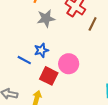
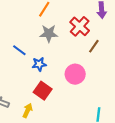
blue line: (24, 60) -> (19, 50), moved
pink circle: (69, 64) -> (75, 74), moved

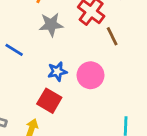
brown line: (94, 46) -> (112, 36), turned -56
blue star: (39, 64) -> (57, 72), moved

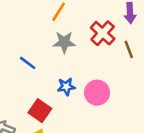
brown line: (112, 36) -> (129, 49), moved
red square: (49, 101) -> (40, 111), moved

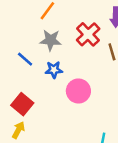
blue line: (28, 63) -> (25, 59), moved
blue star: (66, 87) -> (54, 70), moved

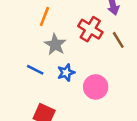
gray star: (51, 40) -> (55, 45), turned -30

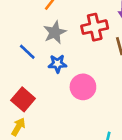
red cross: (90, 29) -> (95, 27), turned 30

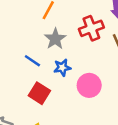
red square: (23, 99) -> (39, 93), moved

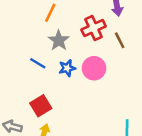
pink circle: (89, 85) -> (94, 68), moved
red square: (39, 93) -> (41, 106), moved, turned 30

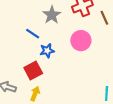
blue star: (67, 68) -> (47, 51), moved

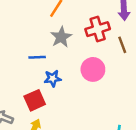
blue line: (33, 34) -> (37, 57), turned -40

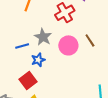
gray star: (61, 37) -> (43, 37), moved
brown line: (122, 45) -> (90, 40), moved

